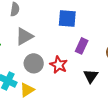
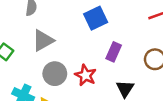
blue square: (67, 18) -> (96, 18), turned -30

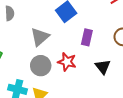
gray triangle: (43, 40) -> (40, 37), moved

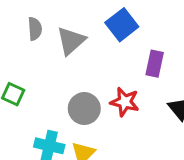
gray triangle: (40, 37) -> (71, 41), moved

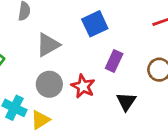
gray triangle: (71, 41) -> (48, 45), moved

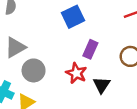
gray triangle: (48, 45) -> (15, 47), moved
red star: (83, 86) -> (76, 73), moved

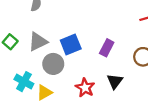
blue square: (73, 17) -> (71, 44), moved
red star: (76, 73) -> (85, 88), moved

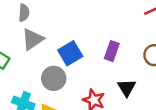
gray triangle: (38, 42) -> (33, 39), moved

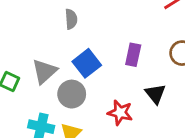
gray semicircle: (24, 13) -> (71, 19), moved
gray triangle: (33, 39) -> (44, 71), moved

